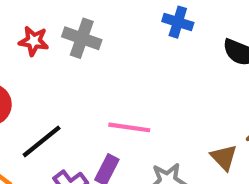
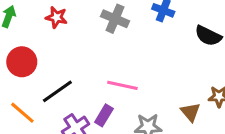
gray cross: (82, 38) -> (115, 19), moved

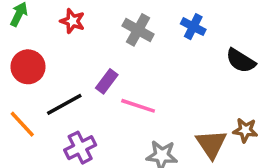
brown triangle: (190, 112) -> (211, 144), size x1.4
purple rectangle: (104, 115) -> (107, 81), moved

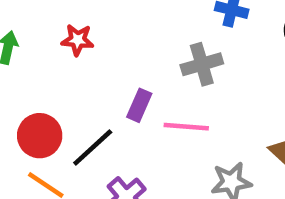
gray cross: (138, 30) -> (202, 64), moved, turned -32
red circle: (28, 67) -> (40, 136), moved

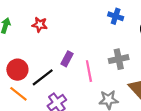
gray cross: (202, 64) -> (119, 59), moved
pink line: (186, 127) -> (89, 71), turned 70

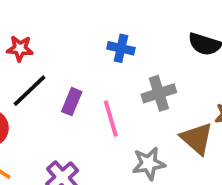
blue cross: (116, 16) -> (121, 48), moved
black line: (43, 77) -> (30, 91), moved

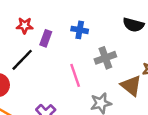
red star: (20, 48) -> (25, 26), moved
purple rectangle: (72, 102) -> (46, 38), moved

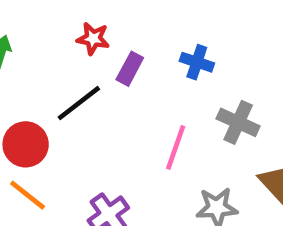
gray cross: (105, 58) -> (238, 122), turned 36
pink line: (75, 75) -> (176, 147), turned 30

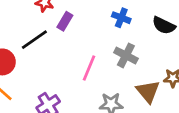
blue cross: (197, 62) -> (121, 18), moved

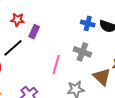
blue cross: (121, 18) -> (88, 23), moved

